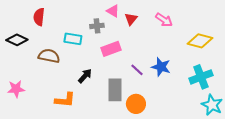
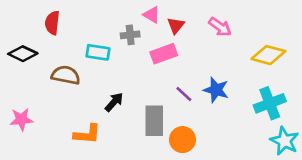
pink rectangle: (111, 49) -> (164, 54), moved

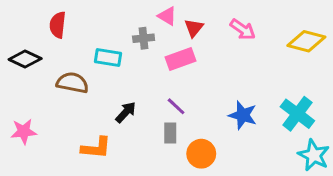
yellow diamond: (268, 55) -> (306, 41), moved
blue star: (216, 90) -> (243, 115), moved
purple line: (184, 94) -> (176, 106), moved
cyan cross: (270, 103) -> (297, 114), turned -32
gray rectangle: (154, 121) -> (170, 133), size x0.6

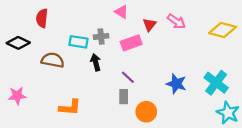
red triangle: (194, 28) -> (149, 25), moved
gray cross: (144, 38) -> (101, 36), moved
black arrow: (126, 112) -> (96, 62), moved, turned -56

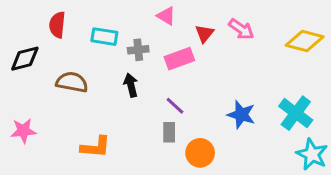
cyan rectangle: (78, 42) -> (104, 37), moved
black diamond: (18, 43) -> (25, 59), turned -40

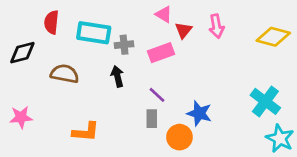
pink triangle: (166, 16) -> (164, 14), moved
pink arrow: (241, 29) -> (216, 26), turned 45
cyan rectangle: (104, 37) -> (94, 33), size x1.4
blue star: (241, 115) -> (199, 113), moved

